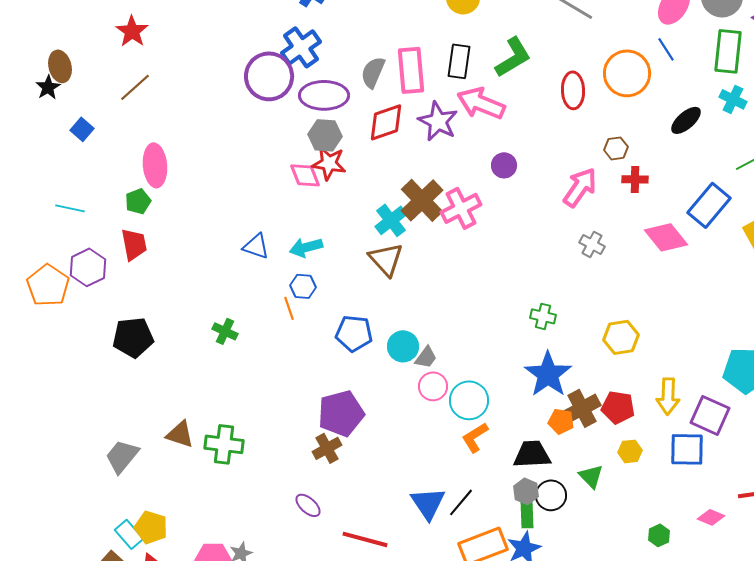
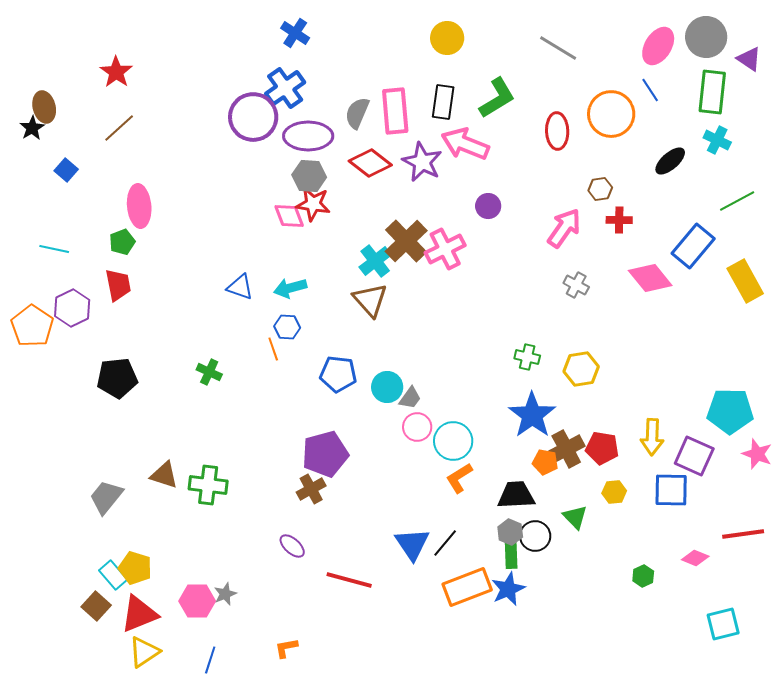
red diamond: (386, 122) -> (370, 163), turned 57
yellow hexagon: (621, 337) -> (581, 369), moved

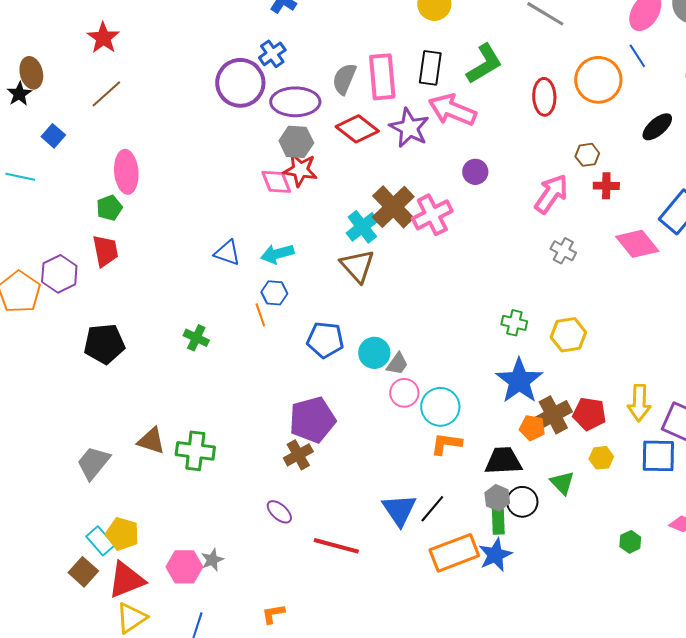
blue cross: (285, 88) -> (272, 54), size x0.7
cyan line: (54, 249) -> (20, 177), moved
orange L-shape: (459, 478) -> (446, 444), turned 40

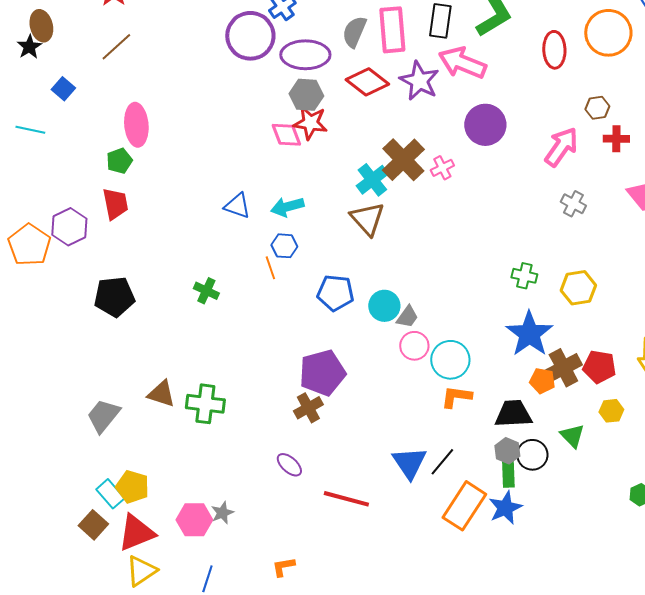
purple circle: (475, 172) -> (485, 125), size x1.6
pink cross: (432, 215) -> (442, 168), size x0.6
orange rectangle: (454, 553) -> (464, 506), turned -36

